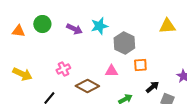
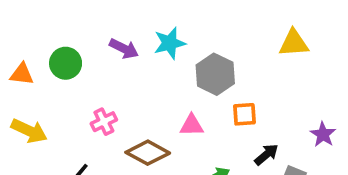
green circle: (42, 24) -> (66, 63), moved
orange triangle: (18, 31) -> (22, 74), moved

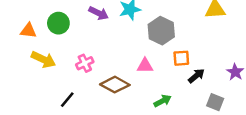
yellow arrow: (29, 131) -> (43, 59), moved
black arrow: (266, 154) -> (196, 76), moved

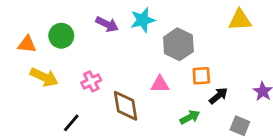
brown diamond: (115, 85) -> (126, 106), turned 52
green arrow: (162, 101) -> (190, 117), moved

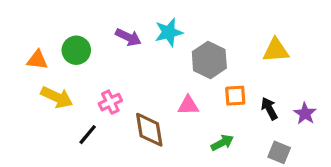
yellow triangle: (240, 20) -> (276, 50), moved
black arrow: (218, 96) -> (269, 109), moved, turned -78
black line: (71, 123) -> (88, 135), moved

